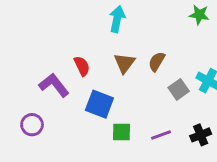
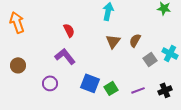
red semicircle: (82, 66) -> (69, 30), moved
blue square: (99, 104) -> (90, 83), moved
green square: (121, 132) -> (111, 88), turned -32

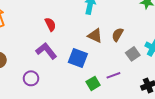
brown triangle: (113, 41) -> (95, 36), turned -42
blue square: (90, 83) -> (78, 58), moved
purple line: (138, 90) -> (113, 75), moved

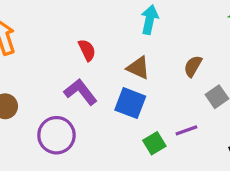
brown triangle: (95, 36) -> (138, 68), moved
purple circle: (31, 78) -> (56, 135), size x1.5

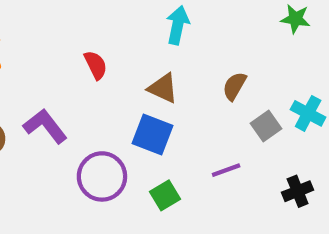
purple L-shape: (81, 92) -> (45, 126), moved
purple circle: (56, 135) -> (102, 176), moved
green square: (154, 143) -> (165, 195), moved

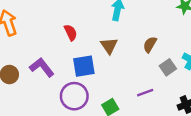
brown triangle: (163, 88) -> (109, 46), turned 30
blue square: (152, 134) -> (84, 66), moved, turned -30

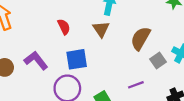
brown semicircle: (150, 45) -> (141, 38), size x1.5
brown triangle: (109, 46) -> (101, 29), moved

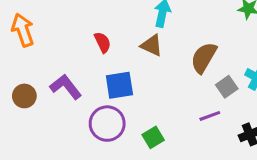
brown triangle: (101, 29) -> (152, 45), turned -30
purple line: (136, 85) -> (210, 116), moved

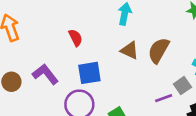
brown triangle: (152, 45) -> (130, 50), moved
gray square: (227, 87) -> (182, 86), moved

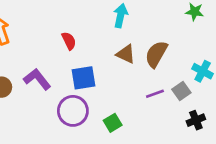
purple line: (164, 98) -> (155, 94), moved

